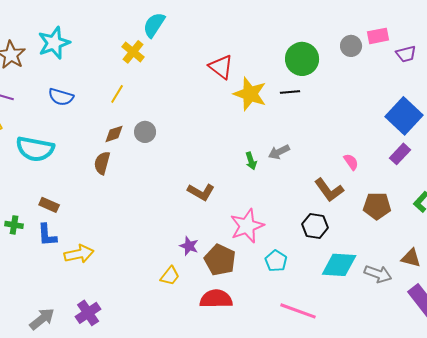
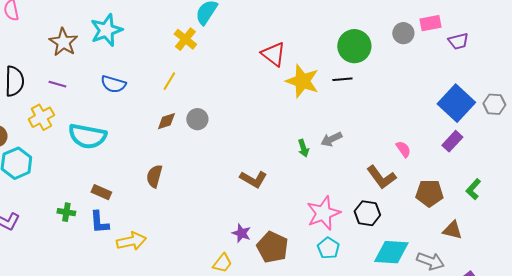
brown semicircle: (102, 163) -> (154, 176), moved
pink star: (247, 226) -> (323, 213), moved
brown triangle: (411, 258) -> (452, 230), moved

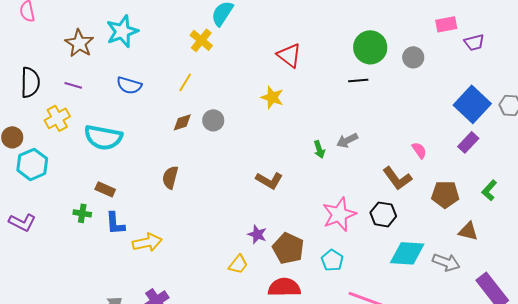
gray circle: (403, 33) -> (413, 57), moved
yellow star: (302, 81) -> (272, 97), moved, size x0.7
brown rectangle: (101, 192) -> (105, 189), moved
cyan pentagon: (328, 248) -> (332, 260), moved

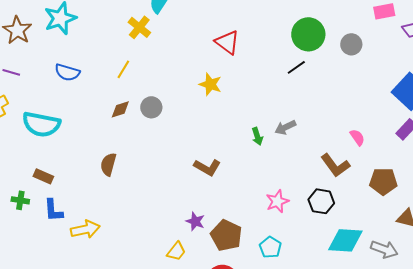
black line: (358, 80) -> (296, 67), turned -30
pink star: (339, 214) -> (277, 201), size x0.7

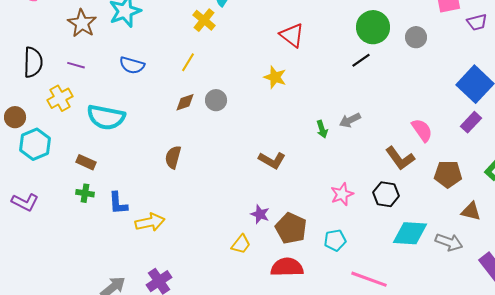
pink semicircle: (357, 137) -> (422, 130), size x1.4
brown rectangle: (43, 176) -> (86, 162), moved
cyan pentagon: (270, 247) -> (335, 240), turned 30

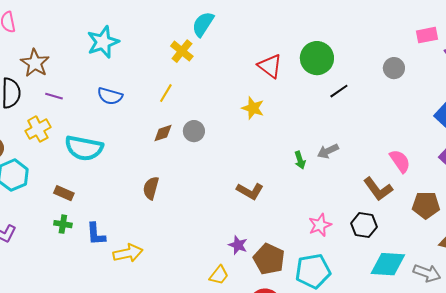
brown star: (82, 23) -> (35, 63), moved
green circle: (373, 27) -> (317, 58), moved
cyan pentagon: (335, 240) -> (313, 271), size x1.6

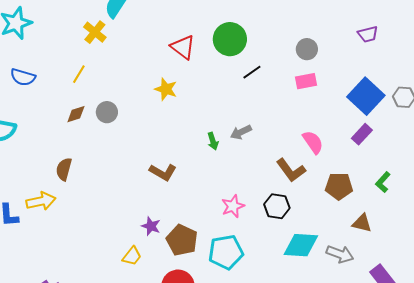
pink rectangle: (427, 35) -> (306, 81), moved
yellow arrow: (128, 253) -> (41, 201), moved

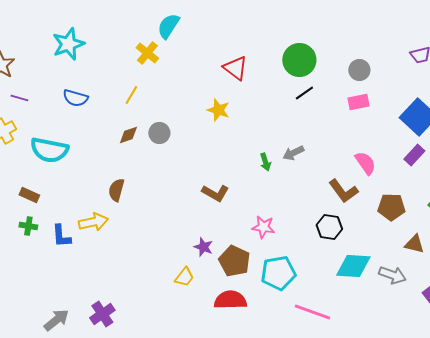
green circle: (230, 39) -> (299, 60), moved
pink star: (233, 206) -> (263, 227), moved, turned 30

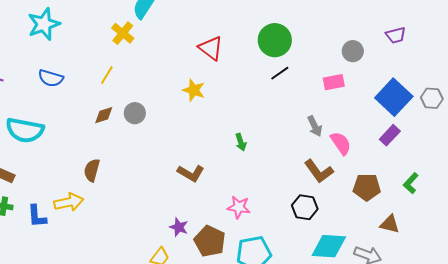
gray circle: (359, 70) -> (353, 51), moved
gray arrow: (293, 153) -> (315, 126), moved, turned -90

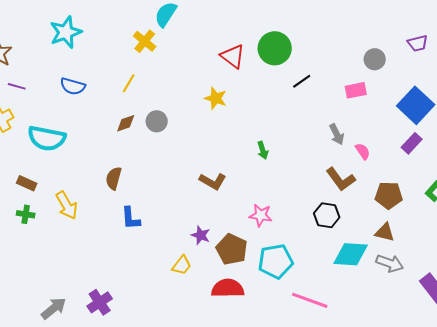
green circle: (275, 40) -> (275, 48), moved
pink semicircle: (341, 143) -> (363, 151), size x0.7
yellow arrow: (69, 202) -> (67, 205), moved, turned 72
blue L-shape: (37, 216) -> (131, 218), moved
brown triangle: (390, 224) -> (385, 232), moved

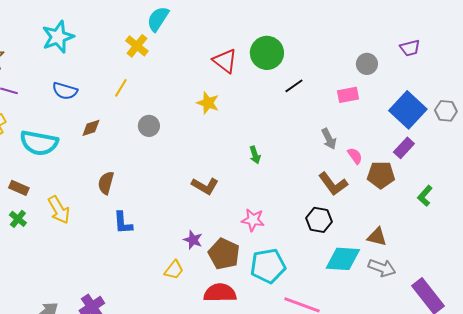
brown diamond: (126, 123) -> (91, 128), moved
brown pentagon: (389, 195) -> (381, 175), moved
green cross: (26, 214) -> (18, 219), turned 30

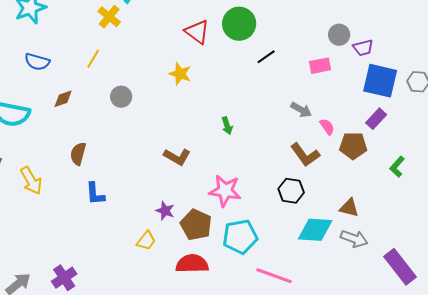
purple trapezoid: (410, 48) -> (363, 48), moved
blue square: (408, 110) -> (380, 81), turned -30
gray arrow: (329, 139) -> (301, 110), turned -35
pink star: (253, 220) -> (225, 191), size x1.4

